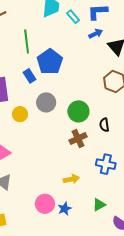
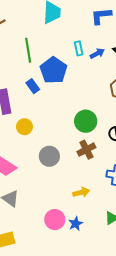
cyan rectangle: (73, 17) -> (79, 48), moved, turned 32
blue arrow: (96, 34) -> (97, 53), moved
gray circle: (46, 102) -> (49, 156), moved

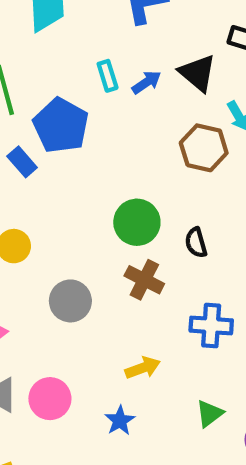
brown cross: (86, 150) -> (144, 280), turned -30
pink circle: (55, 220) -> (50, 399), moved
blue star: (76, 224) -> (120, 421), moved

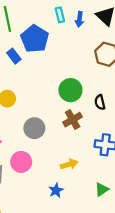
blue arrow: (147, 82) -> (79, 19), turned 128
brown cross: (144, 280) -> (73, 120), turned 30
pink circle: (50, 399) -> (21, 162), moved

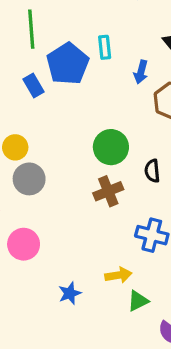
cyan rectangle: (60, 15) -> (105, 47), moved
blue arrow: (79, 19) -> (141, 72), moved
gray circle: (34, 128) -> (29, 179), moved
yellow arrow: (69, 164) -> (118, 275), moved

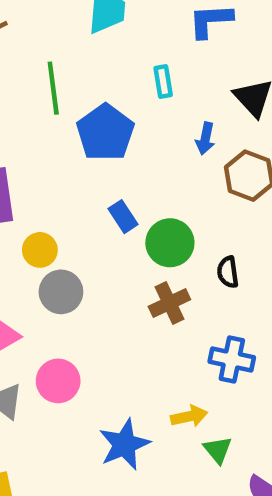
cyan rectangle: (105, 47) -> (163, 81), moved
blue rectangle: (33, 85) -> (123, 217), moved
blue star: (70, 293) -> (124, 444), size x1.6
green triangle: (138, 301) -> (218, 450), turned -40

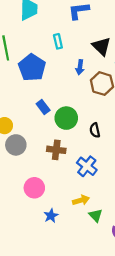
brown cross: (169, 303) -> (56, 150), moved, turned 36
blue cross: (232, 359) -> (87, 166), moved, turned 30
pink circle: (58, 381) -> (34, 188), moved
blue star: (124, 444) -> (51, 216), size x0.6

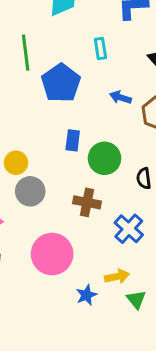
blue arrow: (80, 67) -> (120, 97), moved, turned 96
blue rectangle: (43, 107) -> (73, 140), turned 40
pink circle: (34, 188) -> (52, 254), size x1.4
blue star: (51, 216) -> (86, 295), moved

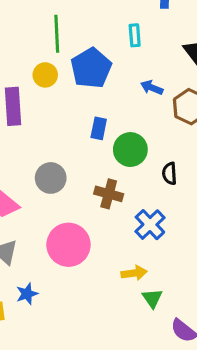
yellow circle: (16, 163) -> (45, 75), moved
blue star: (86, 295) -> (27, 294), moved

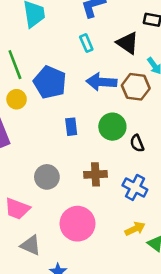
cyan rectangle: (135, 35) -> (86, 43), moved
blue arrow: (152, 88) -> (101, 82), size x1.6
green circle: (130, 150) -> (112, 127), moved

